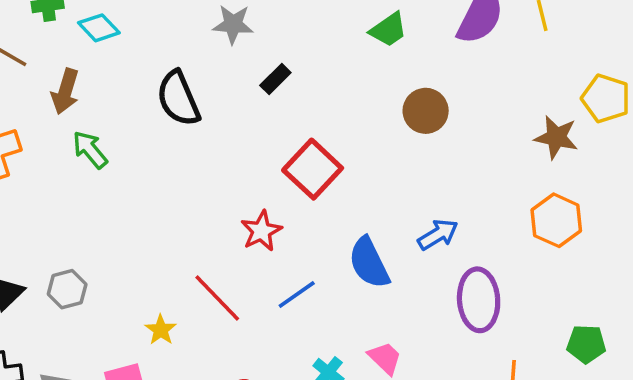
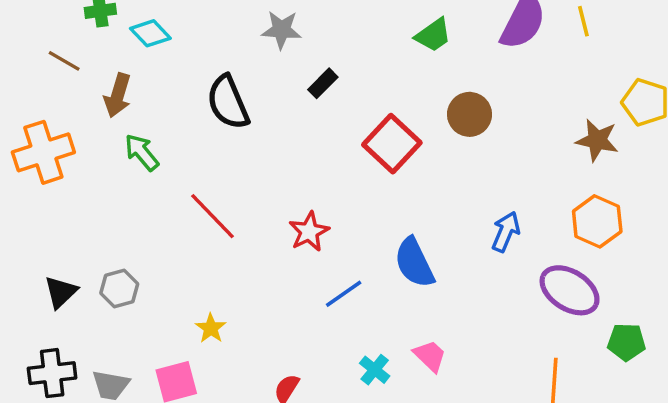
red square: (313, 169) -> (392, 144), moved
blue arrow: (438, 234) -> (506, 232), moved, turned -36
red line: (217, 298) -> (212, 216), moved
purple ellipse: (479, 300) -> (570, 290), moved, turned -54

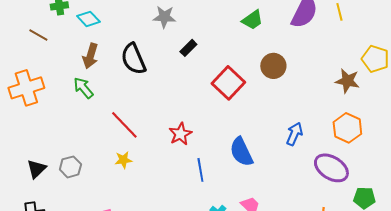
brown arrow: (118, 95) -> (90, 56), moved
blue line: (344, 294) -> (200, 170), turned -65
yellow star: (211, 328) -> (123, 160), moved, turned 30

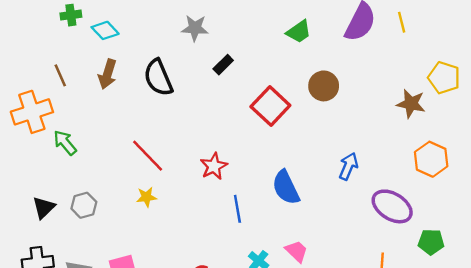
brown line: (38, 35) -> (60, 75), moved, turned 36
green arrow: (83, 88) -> (65, 143), moved
orange hexagon: (347, 128) -> (431, 159), moved

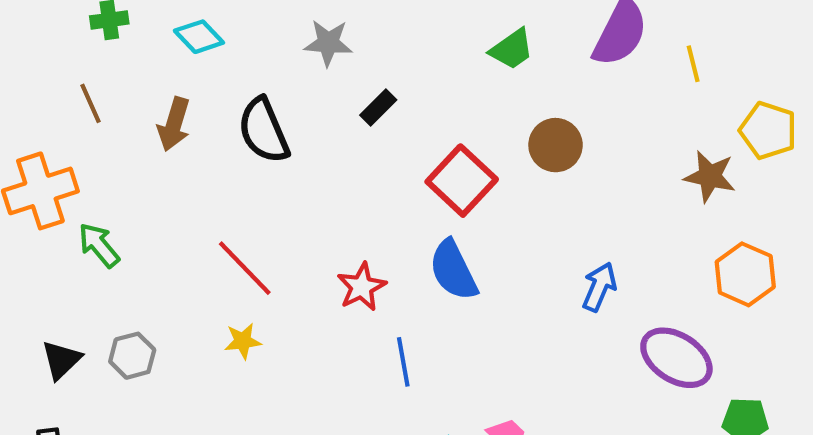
yellow line: (402, 22) -> (693, 64), moved
cyan diamond: (105, 30) -> (199, 37), moved
brown line: (60, 75) -> (91, 103), moved
blue semicircle: (286, 188) -> (453, 270), moved

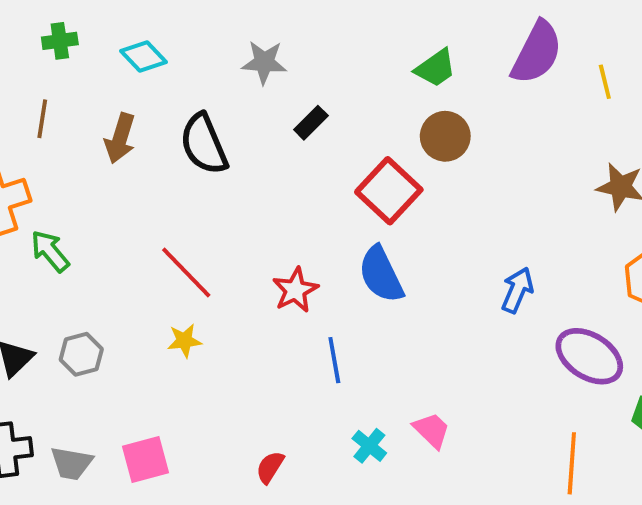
brown line: (91, 103) -> (42, 119), turned 33
brown circle: (556, 145) -> (445, 136), moved

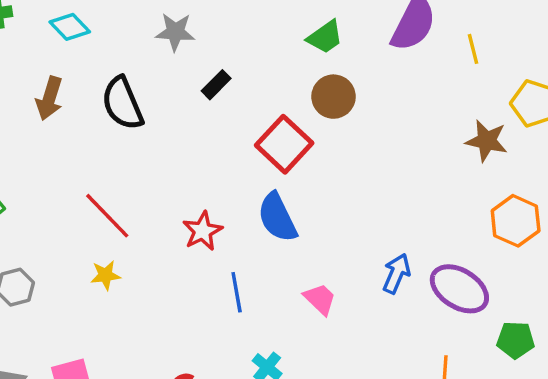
blue arrow: (517, 290) -> (396, 274), moved
pink trapezoid: (432, 430) -> (320, 299), moved

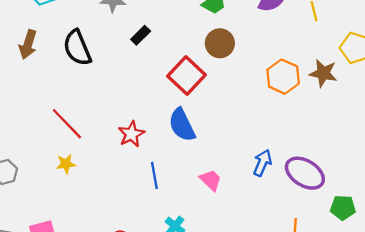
orange hexagon: (516, 221) -> (283, 77), moved

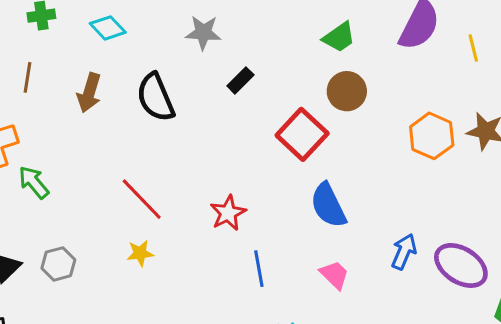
blue semicircle: (182, 125) -> (328, 205), moved

